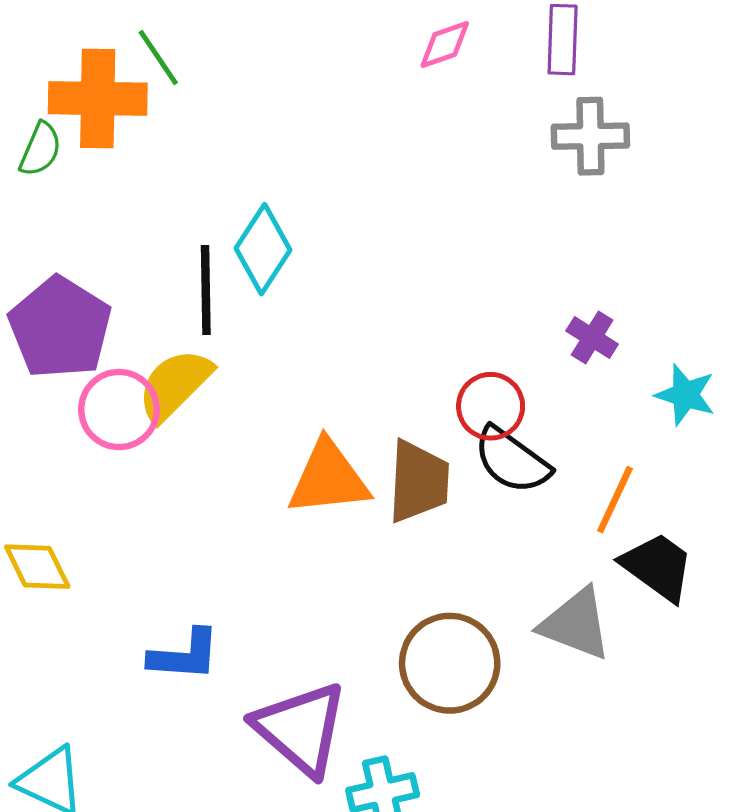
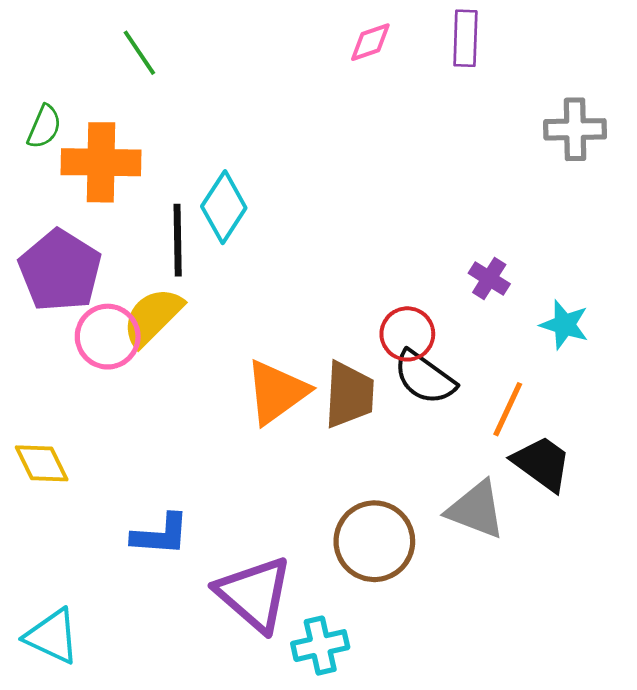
orange cross: (98, 98) -> (101, 162), moved
gray cross: (590, 136) -> (575, 129), moved
orange triangle: (329, 478) -> (277, 392), turned -30

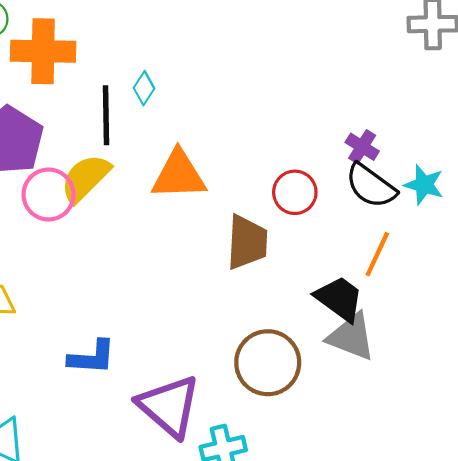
cyan diamond: (224, 207) -> (144, 88), size x0.6
black semicircle: (425, 378) -> (371, 186), moved
orange triangle: (277, 392) -> (179, 175), moved, turned 34
black trapezoid: (542, 463) -> (339, 299), moved

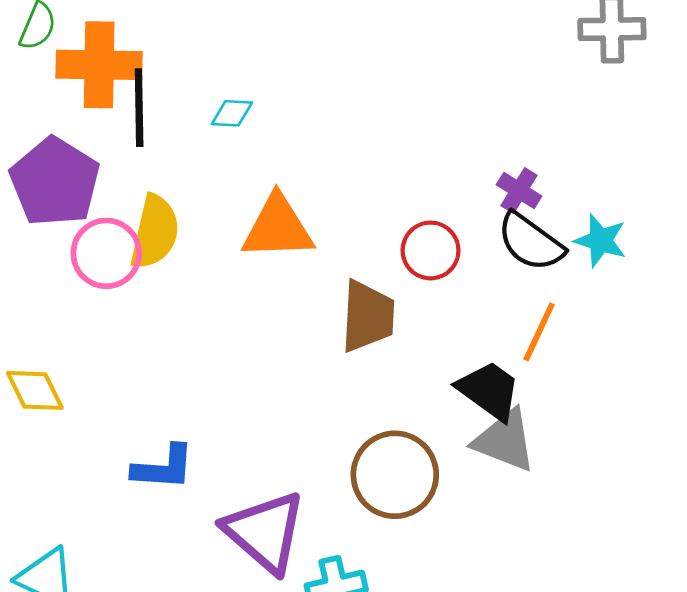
cyan diamond: (144, 88) -> (232, 113), turned 60
black line: (106, 115) -> (139, 108), moved
yellow semicircle: (85, 178) -> (155, 232), turned 148

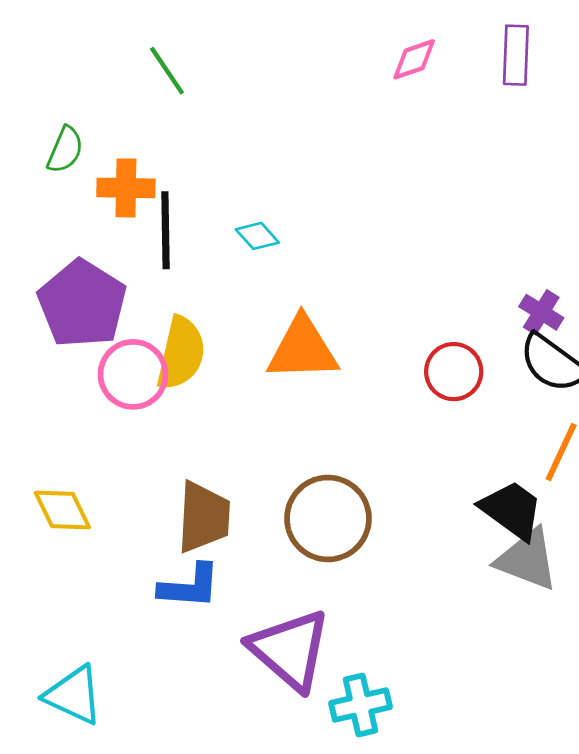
orange cross: (99, 65) -> (126, 188), size x0.7
cyan diamond: (232, 113) -> (257, 236), turned 45
brown trapezoid: (368, 316) -> (204, 517), moved
brown circle: (395, 475) -> (328, 518), moved

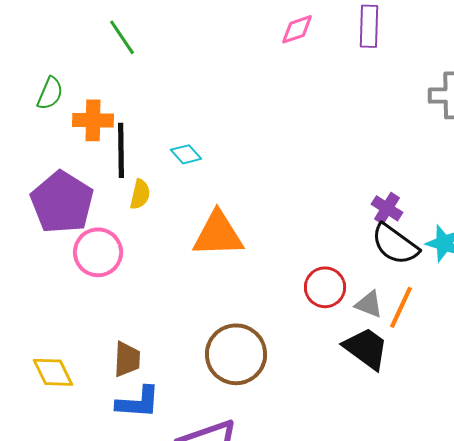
yellow semicircle: (181, 353) -> (140, 194), moved, size x0.6
red circle: (454, 372) -> (325, 287), moved
yellow diamond: (62, 510) -> (53, 372), moved
brown trapezoid: (204, 517) -> (127, 359), moved, size x0.7
gray triangle: (527, 559) -> (369, 304), moved, size x0.6

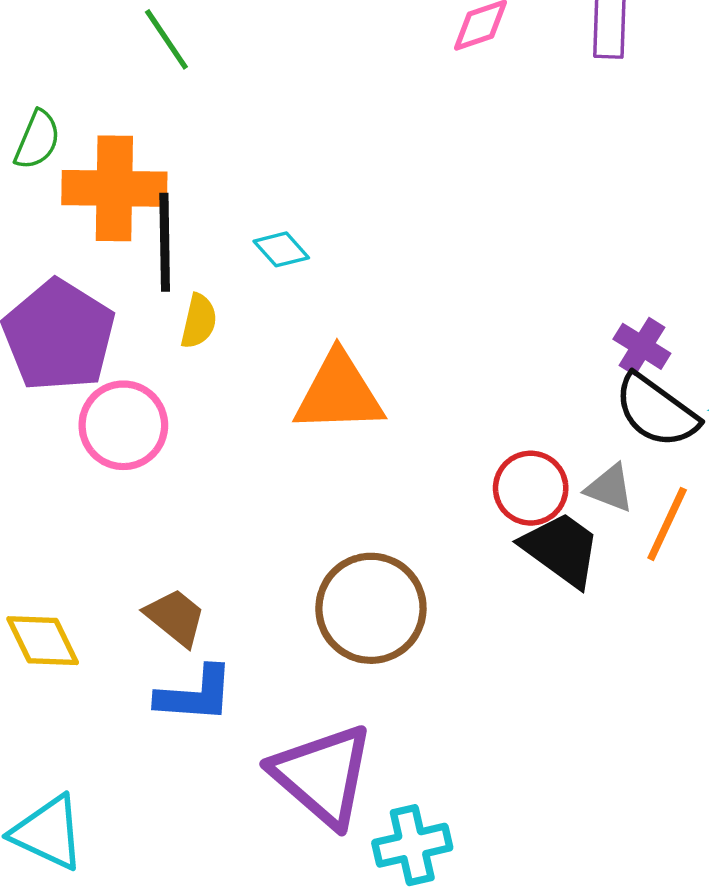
orange cross: (93, 120) -> (114, 188), size x1.4
gray triangle: (369, 304) -> (610, 488), moved
black trapezoid: (366, 348) -> (561, 549), moved
brown trapezoid: (127, 359) -> (175, 617), turned -54

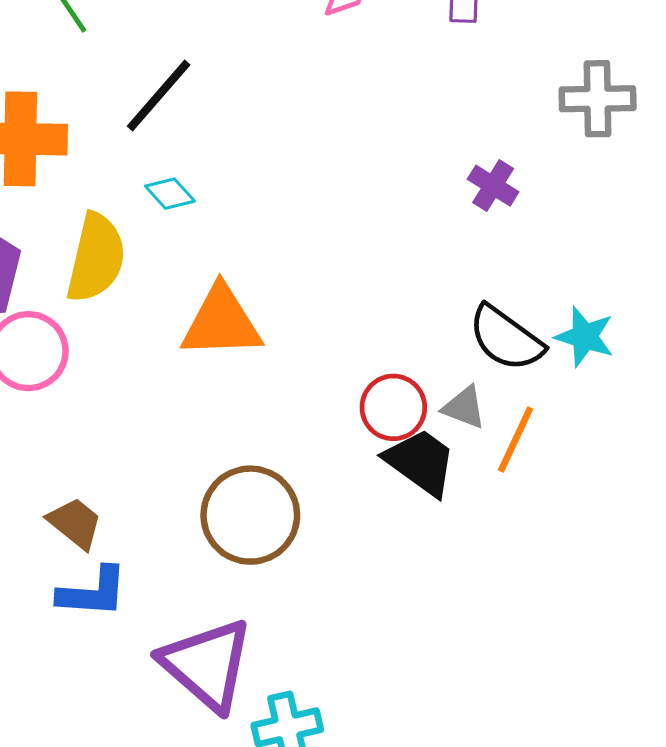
black line: (165, 242) -> (159, 95), moved, turned 42
yellow semicircle: (199, 321) -> (96, 258), size x1.8
purple cross: (642, 346) -> (493, 186), moved

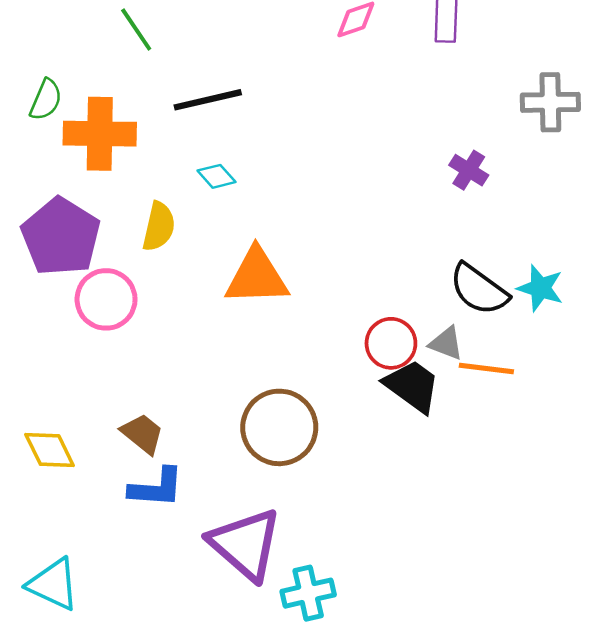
black line: (159, 95) -> (208, 100), turned 36
yellow semicircle: (96, 258) -> (159, 227), size x0.7
orange line: (516, 440) -> (486, 368), turned 72

